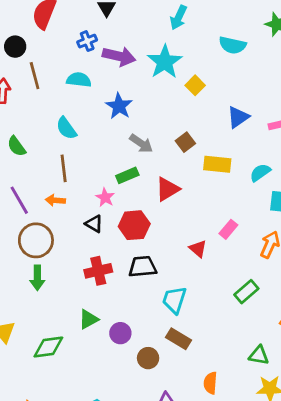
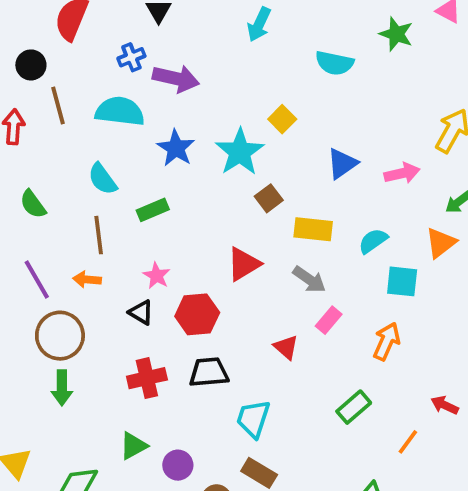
cyan star: (165, 62) -> (240, 152), moved
cyan semicircle: (79, 80) -> (120, 111), size x1.4
gray arrow: (141, 143) -> (309, 280), moved
green rectangle: (127, 175) -> (153, 210), moved

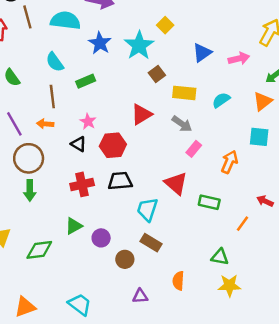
cyan square: (402, 281) -> (259, 137), moved
red triangle: (286, 347) -> (176, 183), moved, size x1.5
green rectangle: (354, 407) -> (209, 202), turned 54

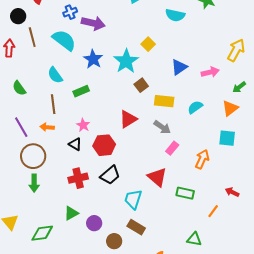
cyan semicircle: (65, 20) -> (64, 40), turned 30
black trapezoid: (120, 181) -> (110, 175), turned 145

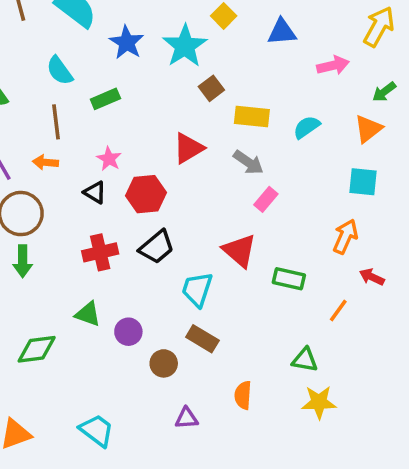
blue triangle: (179, 67) -> (282, 32), moved, turned 30
orange arrow: (202, 159) -> (345, 236), moved
green triangle: (71, 213) -> (88, 314), turned 49

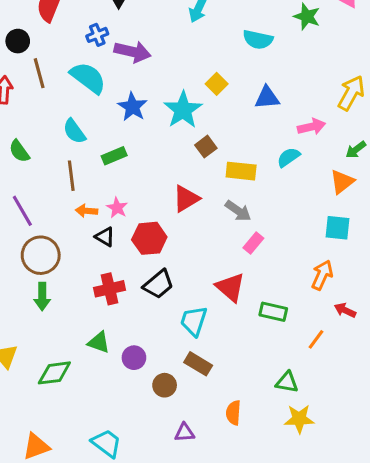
cyan semicircle: (307, 127) -> (288, 157), moved
orange arrow: (45, 162) -> (87, 211), moved

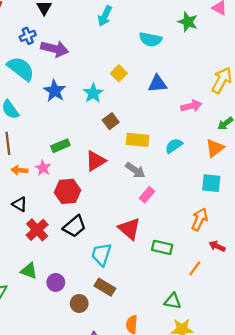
cyan star: (183, 110) -> (93, 93), size x0.7
green rectangle: (114, 156) -> (60, 146), moved
cyan semicircle: (288, 157) -> (174, 146), moved
black triangle: (105, 237) -> (20, 204), moved
red cross: (110, 289) -> (37, 230), turned -30

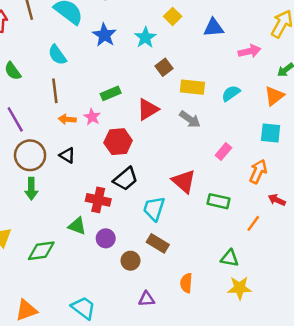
pink rectangle: (147, 195) -> (223, 152), moved
red cross: (37, 230) -> (98, 200), moved, turned -35

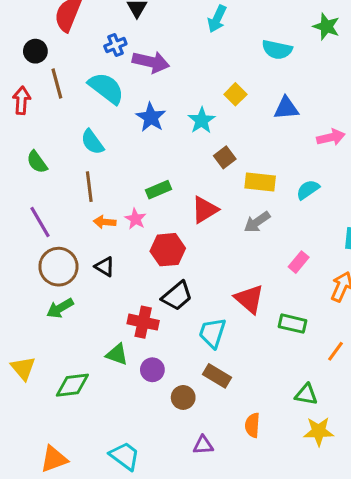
gray arrow: (190, 119) -> (257, 222), turned 110
green arrow: (31, 189) -> (60, 308), turned 60

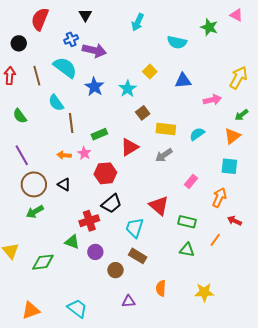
brown line: (57, 83) -> (37, 76), moved
brown line: (89, 187) -> (71, 123), moved
red cross: (143, 322) -> (89, 221), turned -30
green triangle: (306, 394) -> (187, 250), moved

